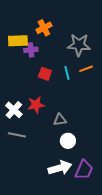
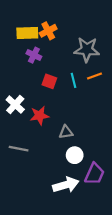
yellow rectangle: (18, 41) -> (27, 33), moved
purple cross: (31, 50) -> (34, 55), turned 32
white cross: (14, 110) -> (15, 105), moved
purple trapezoid: (84, 170) -> (94, 174), moved

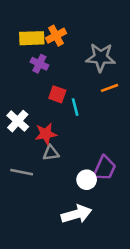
cyan line: (74, 80) -> (75, 107), moved
gray triangle: (66, 132) -> (51, 153), moved
purple trapezoid: (94, 174) -> (104, 168), moved

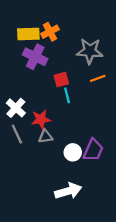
purple cross: (39, 64) -> (35, 57), size x1.5
red square: (57, 94) -> (61, 79), moved, turned -35
gray line: (22, 172) -> (17, 134), moved, turned 54
white circle: (87, 180) -> (73, 152), moved

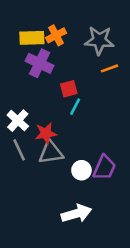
gray star: (90, 51) -> (99, 40), moved
orange line: (98, 78) -> (109, 68), moved
cyan line: (67, 95) -> (75, 107), turned 42
gray triangle: (45, 136) -> (51, 152), size x1.5

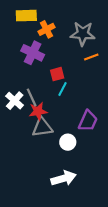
yellow rectangle: (32, 38) -> (26, 16), moved
gray line: (19, 150) -> (32, 97), moved
purple trapezoid: (104, 168) -> (88, 121), moved

